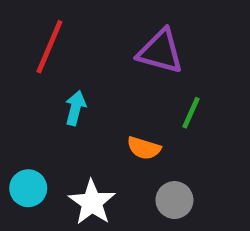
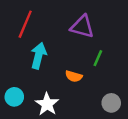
cyan arrow: (75, 108) -> (39, 56), size x1.5
gray circle: (174, 200) -> (111, 103), moved

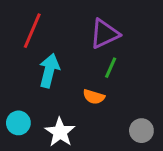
purple triangle: (82, 27) -> (105, 34), turned -40
green line: (98, 58) -> (111, 68), moved

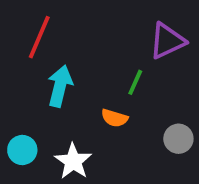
purple triangle: (105, 34) -> (167, 41), moved
gray circle: (141, 131) -> (178, 139), moved

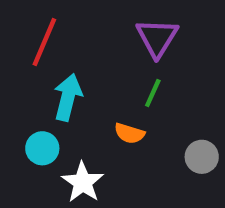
purple triangle: (167, 41) -> (157, 38), moved, turned -33
cyan circle: (22, 150) -> (42, 148), moved

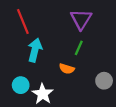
red line: (44, 42) -> (23, 22), turned -45
cyan circle: (42, 148) -> (21, 85), moved

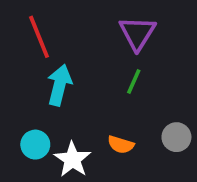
orange semicircle: (67, 69) -> (121, 145), moved

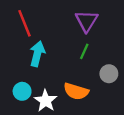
gray circle: (176, 137) -> (109, 74), moved
orange semicircle: (121, 145) -> (76, 91), size x1.5

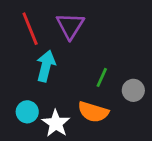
purple triangle: (87, 21) -> (70, 26), moved
green line: (84, 51) -> (102, 77), moved

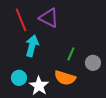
purple triangle: (70, 26) -> (49, 18), turned -35

